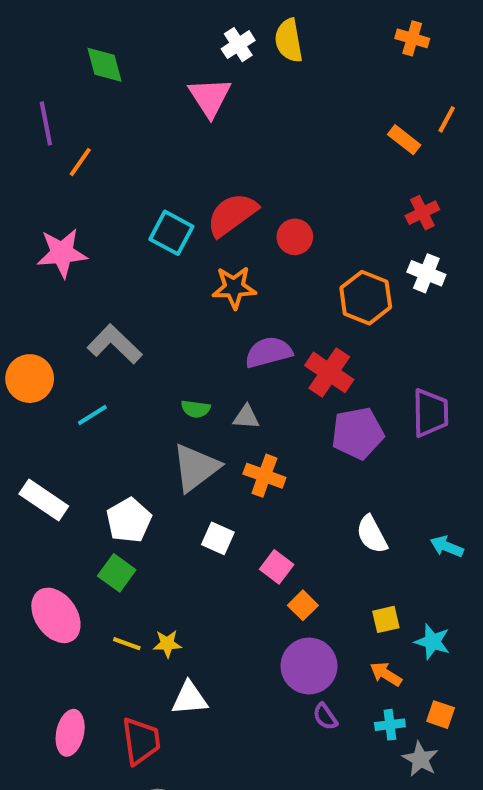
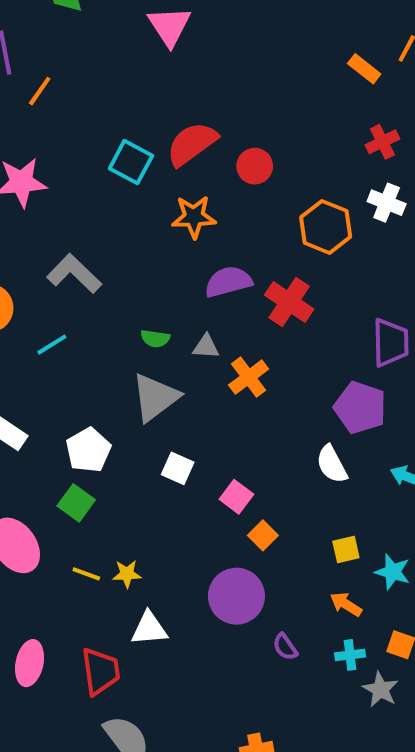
purple pentagon: (358, 433) -> (360, 408), moved, turned 30
orange cross: (264, 476) -> (249, 377), moved, turned 33
purple circle: (309, 666) -> (236, 596), moved

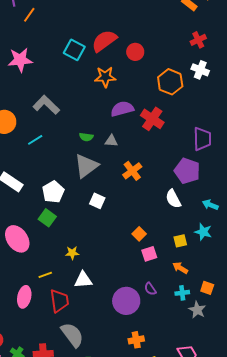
orange cross: (249, 377) -> (132, 171), moved
pink square: (236, 497) -> (149, 254), moved, turned 35
cyan star: (393, 572) -> (203, 232), moved
yellow line: (86, 574) -> (45, 275), moved, turned -40
purple circle: (236, 596) -> (126, 301), moved

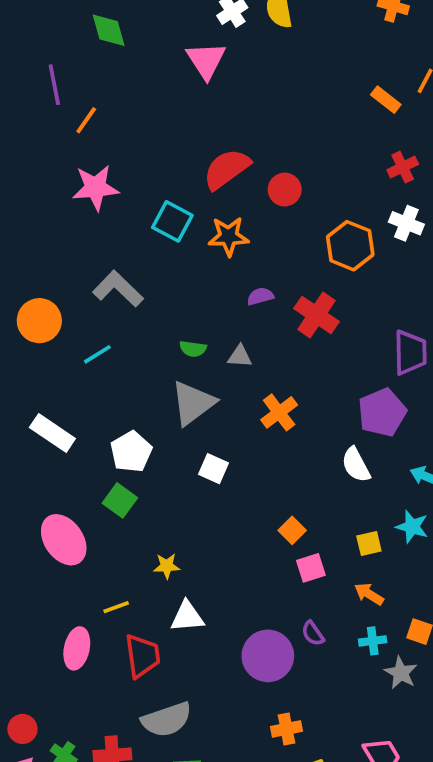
cyan square: (74, 50) -> (172, 221), moved
pink star: (20, 60) -> (96, 188), moved
purple semicircle: (122, 109) -> (260, 296), size x0.6
purple pentagon: (187, 171) -> (382, 412), turned 30
gray semicircle: (72, 335) -> (167, 720), turned 108

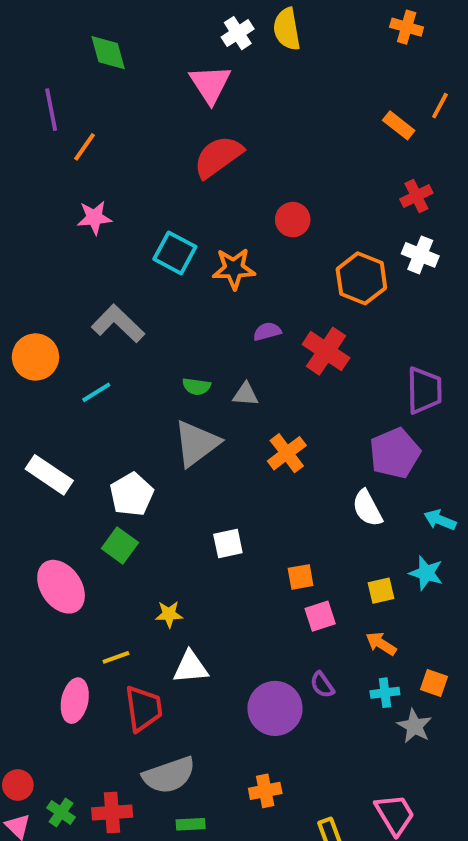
red semicircle: (227, 169) -> (218, 157), moved
pink star: (96, 188) -> (94, 218), size x0.7
white square: (214, 469) -> (228, 544), moved, turned -36
orange square: (292, 530) -> (301, 577), turned 35
orange cross: (287, 729) -> (265, 791), moved

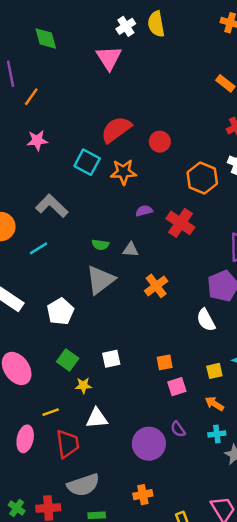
red semicircle: (218, 157) -> (116, 129), moved
white square: (228, 544) -> (111, 359), moved
green square: (120, 545) -> (68, 360), moved

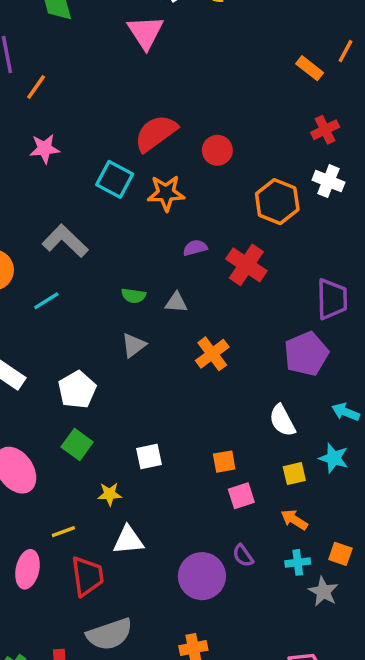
gray triangle: (100, 280) -> (134, 345), size x0.6
white semicircle: (206, 320) -> (282, 421), moved
green square: (68, 360) -> (77, 444), moved

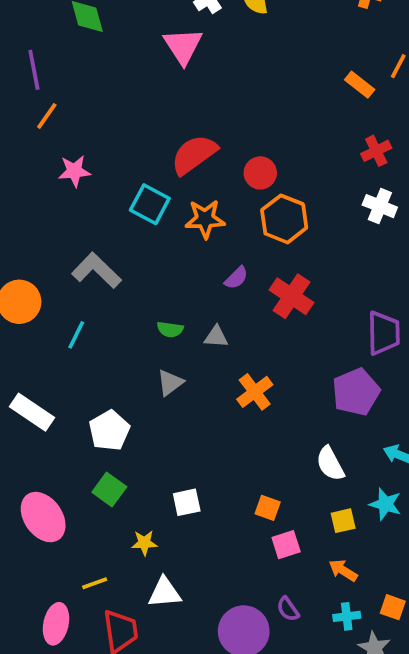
orange line: (36, 87) -> (47, 116), moved
orange hexagon: (277, 202) -> (284, 219), moved
purple semicircle: (195, 248) -> (236, 278), turned 150
cyan line: (46, 301) -> (76, 335), turned -32
orange square: (224, 462) -> (268, 508), turned 30

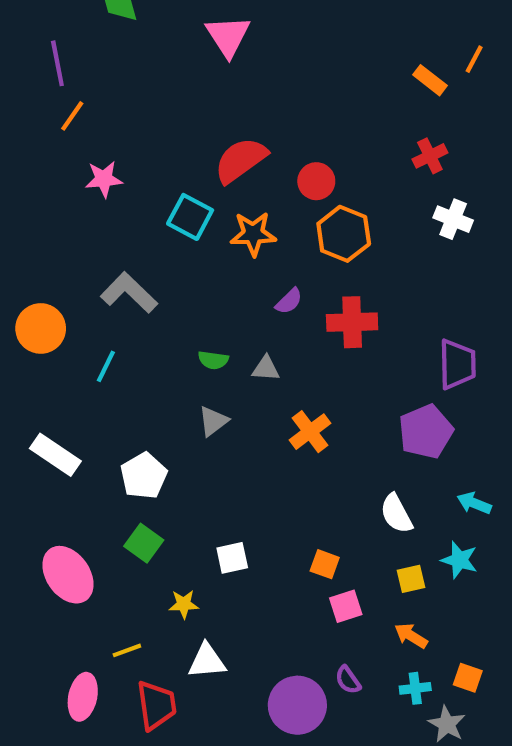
red cross: (376, 151) -> (430, 156), moved
red cross: (292, 296) -> (352, 322), turned -36

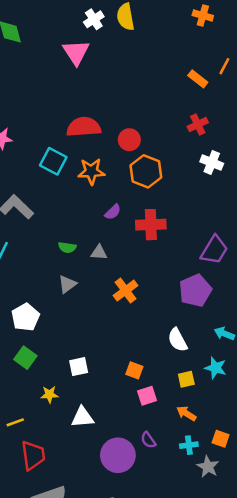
red semicircle: (241, 160) -> (84, 127), turned 32
purple trapezoid: (457, 364) -> (214, 250), turned 32
white triangle: (207, 661) -> (82, 417), moved

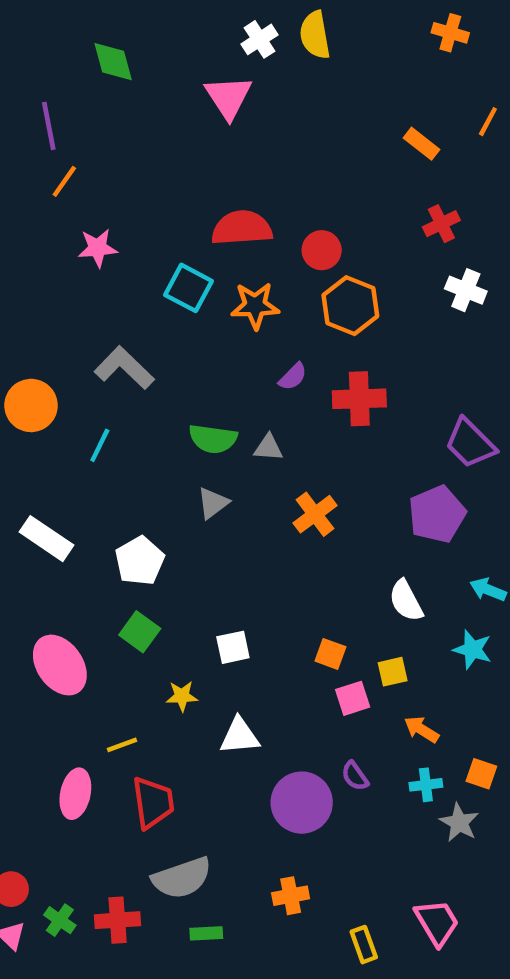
orange rectangle: (198, 79) -> (421, 144), moved
green semicircle: (67, 247) -> (213, 439), size x1.5
purple trapezoid: (214, 250) -> (470, 443), turned 104
yellow square: (186, 379) -> (393, 672), moved

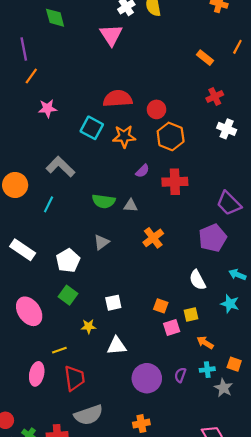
gray triangle: (213, 503) -> (101, 242), moved
purple semicircle: (355, 776) -> (180, 375), moved, turned 56

